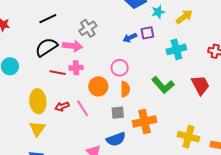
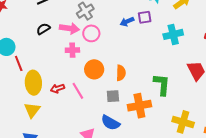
black semicircle: (46, 47) -> (43, 29), size x0.6
pink circle: (120, 68) -> (91, 33), moved
red line: (58, 73) -> (19, 63), moved, turned 56
green L-shape: (163, 85) -> (162, 84), moved, turned -135
blue semicircle: (116, 139) -> (110, 123), turned 48

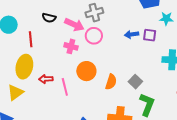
black semicircle: (43, 29) -> (49, 18), turned -152
red line: (19, 63) -> (31, 39), moved
gray square: (113, 96) -> (135, 82), moved, turned 32

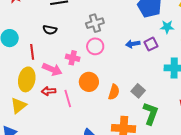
pink arrow: (74, 25) -> (52, 69), moved
purple square: (150, 35) -> (151, 44), turned -32

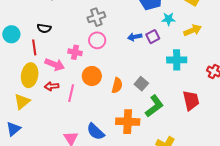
black semicircle: (50, 30) -> (44, 28), moved
pink line: (68, 98) -> (71, 93), turned 30
green L-shape: (151, 114) -> (154, 106), turned 35

